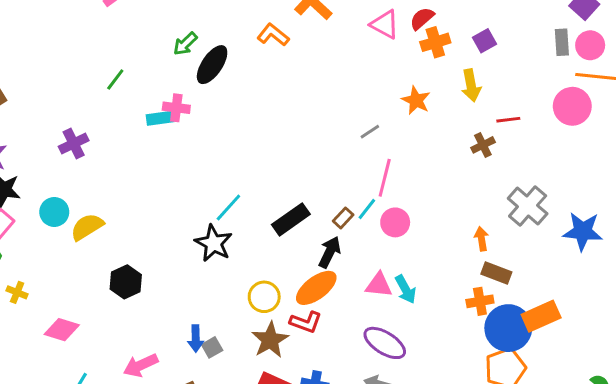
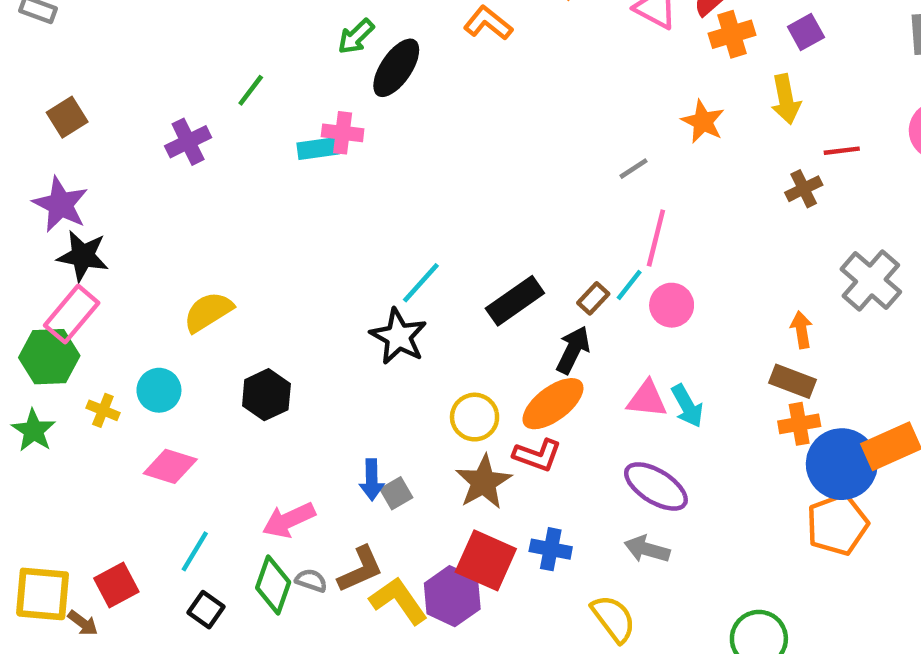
purple cross: (74, 144) -> (188, 142), moved
cyan circle: (54, 212) -> (159, 390), moved
brown rectangle: (496, 273) -> (792, 381), moved

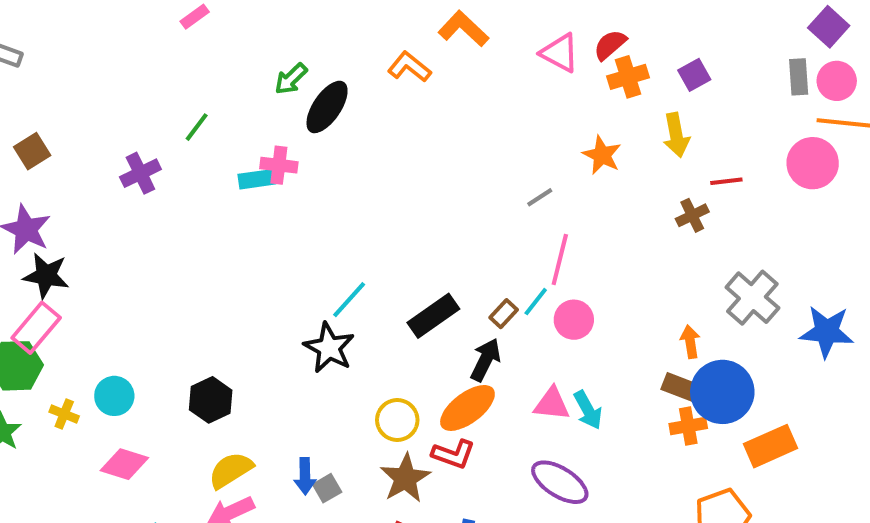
yellow semicircle: (208, 312) -> (231, 470), moved
blue circle: (842, 464) -> (722, 392), moved

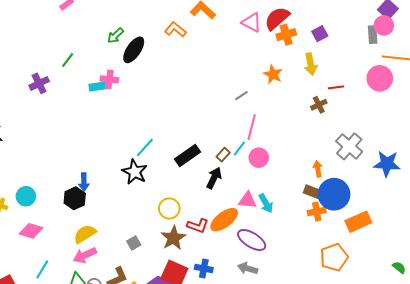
red semicircle: (610, 45) -> (277, 18), size x1.5
pink circle: (837, 81) -> (384, 25), moved
orange ellipse: (467, 408) -> (224, 220), moved
blue arrow: (305, 476) -> (84, 182), moved

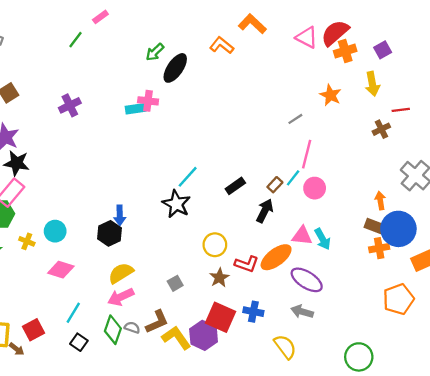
green line: (68, 60) -> (76, 40), moved
black rectangle: (188, 156) -> (235, 186), size x0.7
brown star: (173, 238) -> (219, 278), size x0.7

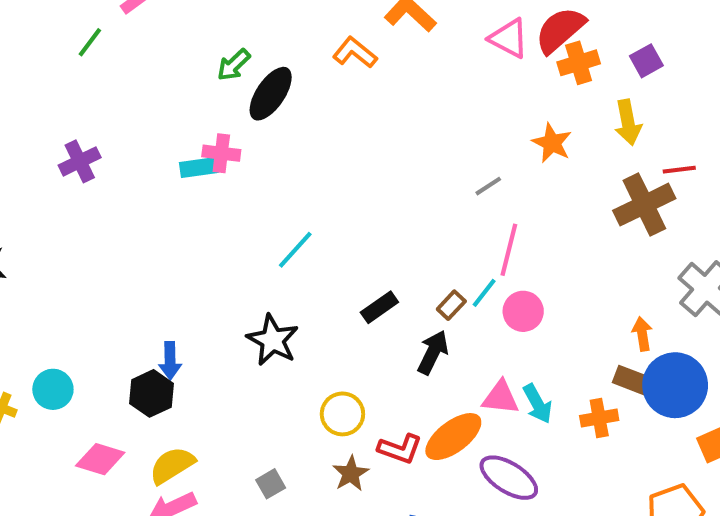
brown cross: (381, 129) -> (644, 205), size x1.8
cyan line: (188, 177) -> (295, 250), moved
orange cross: (379, 248) -> (599, 418), moved
pink diamond: (61, 270) -> (100, 459), moved

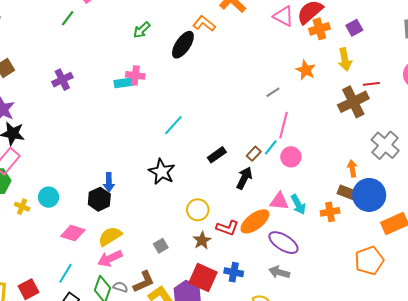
black ellipse: (271, 94) -> (183, 45), moved

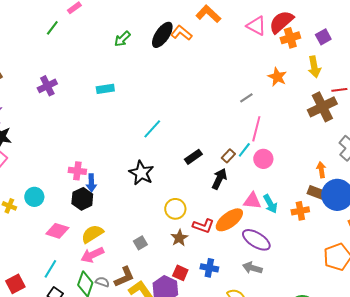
black ellipse: (183, 45) -> (162, 35), moved
pink cross: (135, 75) -> (77, 171), moved
red square: (203, 278) -> (180, 273), size x0.6

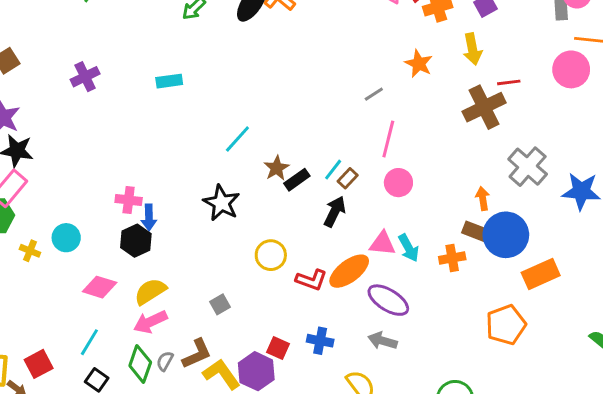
cyan line: (244, 150) -> (333, 170), moved
brown star: (179, 238) -> (277, 168), moved
gray semicircle: (102, 282) -> (165, 361), turned -80

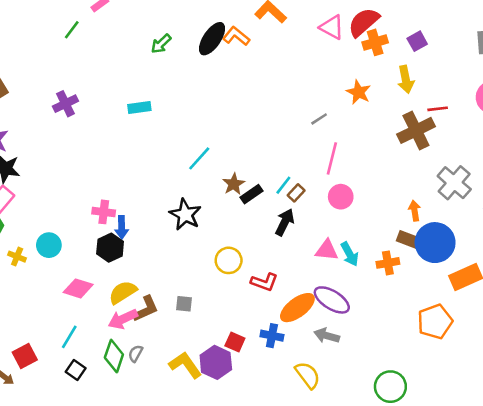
orange ellipse: (349, 271) -> (297, 308), moved
gray square: (220, 304) -> (184, 304), turned 36
brown L-shape: (197, 354) -> (146, 309), moved

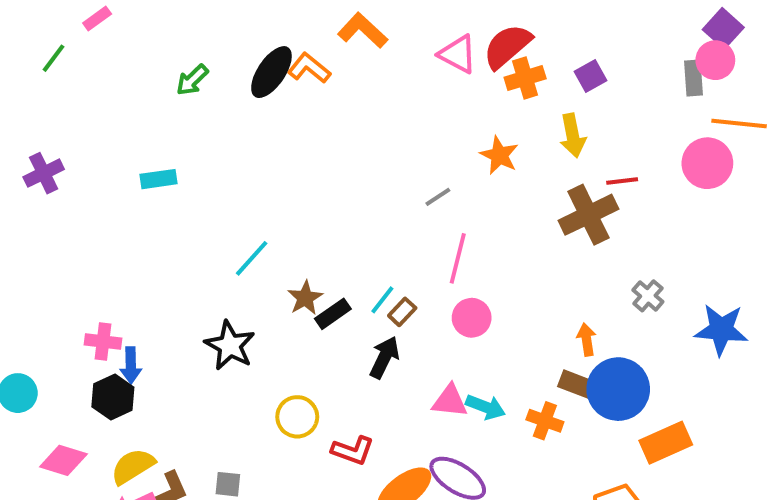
gray cross: (454, 183) -> (648, 296), size x0.6
cyan arrow: (350, 254) -> (485, 407), turned -40
orange cross: (388, 263) -> (545, 421), turned 30

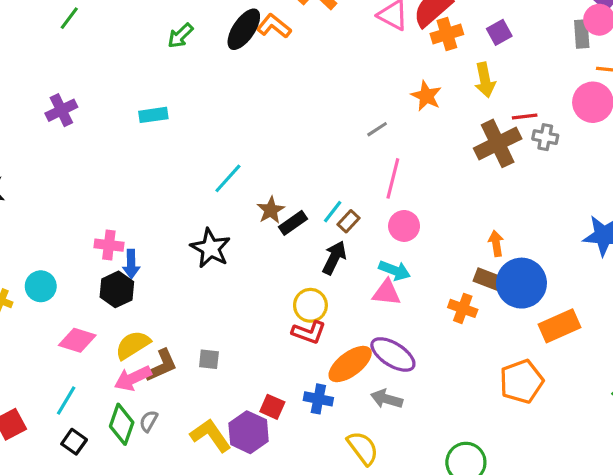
gray cross: (648, 296) -> (545, 137), moved, turned -30
cyan arrow: (485, 407) -> (395, 270), moved
yellow circle: (297, 417) -> (310, 305), moved

